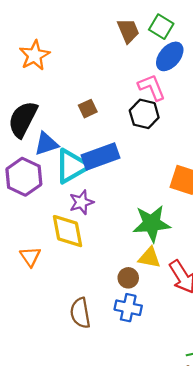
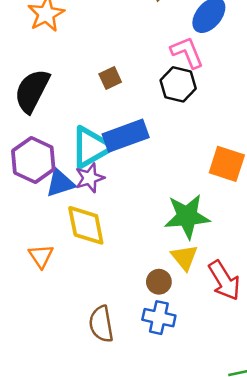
blue triangle: (46, 144) -> (60, 183), moved
purple star: (81, 202) -> (90, 178), moved
yellow triangle: (149, 258) -> (185, 257), turned 40

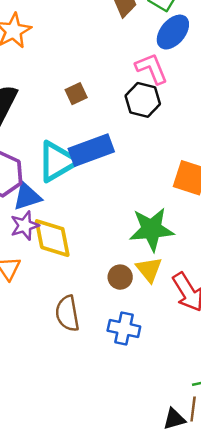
purple star: (90, 178) -> (25, 226), moved
brown circle: (159, 282) -> (120, 277), moved
brown semicircle: (101, 324) -> (67, 313), moved

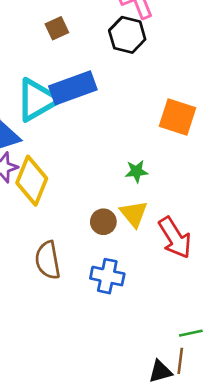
green star: (152, 229) -> (136, 171), size x0.5
yellow diamond: (52, 238) -> (32, 181), turned 33

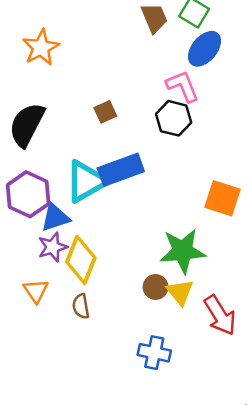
green star: (136, 171) -> (183, 251), size x2.0
brown circle: (103, 222) -> (156, 287), moved
brown semicircle: (48, 260) -> (81, 306), moved, size x0.7

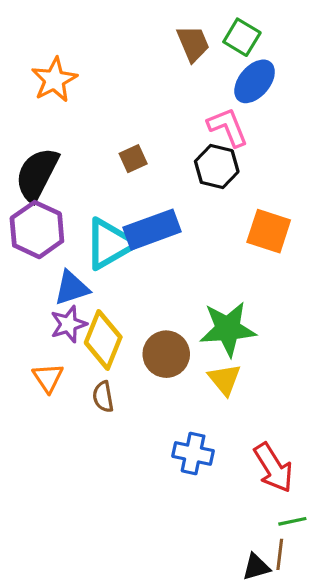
purple hexagon: (28, 194) -> (37, 230), moved
orange square: (223, 198) -> (269, 231), moved
brown circle: (156, 287) -> (166, 354), moved, size x1.5
red arrow: (220, 315) -> (273, 468), moved

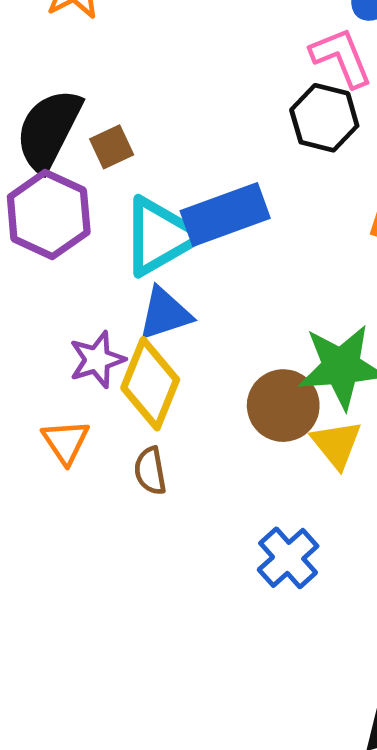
brown square: (133, 159) -> (112, 147), moved
blue triangle: (72, 288) -> (165, 314), moved
brown circle: (166, 354) -> (283, 406), moved
blue cross: (193, 453) -> (288, 558), turned 36

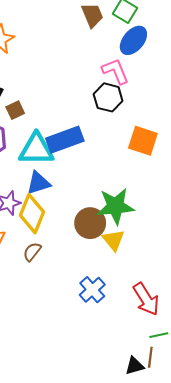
cyan triangle: (160, 236) -> (36, 149), turned 30
brown semicircle: (150, 471) -> (32, 252), turned 48

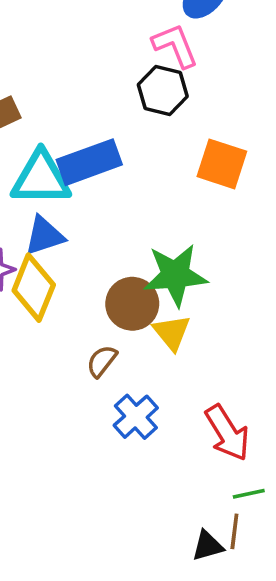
brown semicircle: (32, 252) -> (102, 361), moved

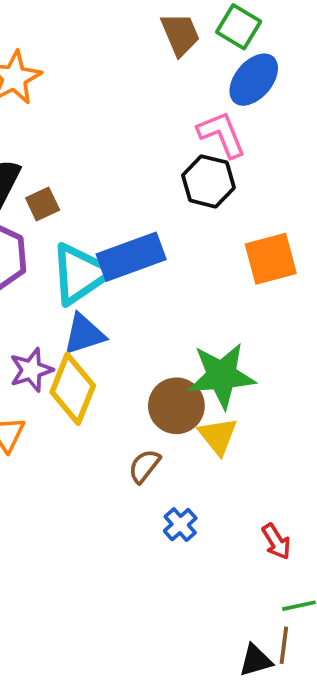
orange square: (222, 164) -> (271, 259), turned -33
cyan triangle: (41, 178) -> (80, 274), turned -34
blue cross: (136, 417) -> (180, 525), size x0.7
red arrow: (227, 433) -> (276, 542), size x0.6

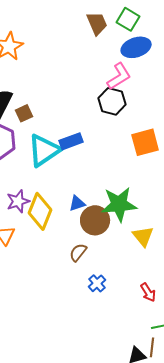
blue ellipse: (254, 80) -> (136, 47), turned 32
pink L-shape: (222, 134) -> (119, 76), turned 80
blue rectangle: (131, 257) -> (71, 141), size x0.7
blue triangle: (84, 334) -> (77, 203), moved, size x0.7
yellow triangle: (218, 436) -> (143, 236), moved

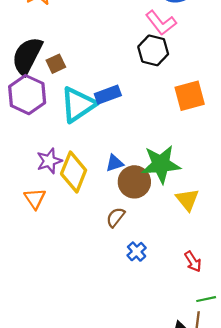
pink L-shape: (119, 76) -> (161, 23), turned 84

